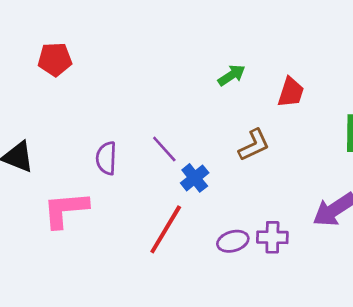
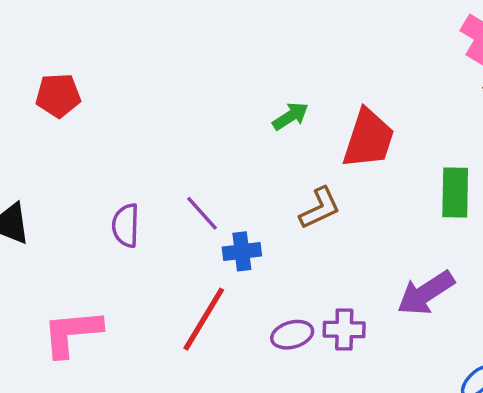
red trapezoid: (291, 92) -> (368, 139), size x1.5
blue cross: (195, 178) -> (242, 251), turned 32
pink L-shape: (65, 210) -> (72, 333), moved

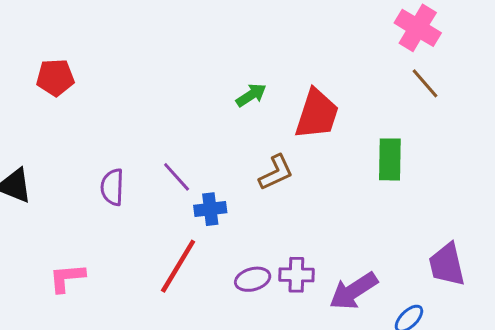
purple arrow: (426, 293) -> (353, 291), moved
pink L-shape: (72, 333) -> (67, 278), size x0.7

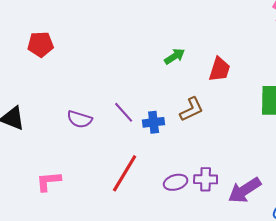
red trapezoid: (317, 114) -> (220, 69), size x0.7
purple semicircle: (112, 187) -> (80, 119), turned -75
blue cross: (210, 209) -> (154, 122), moved

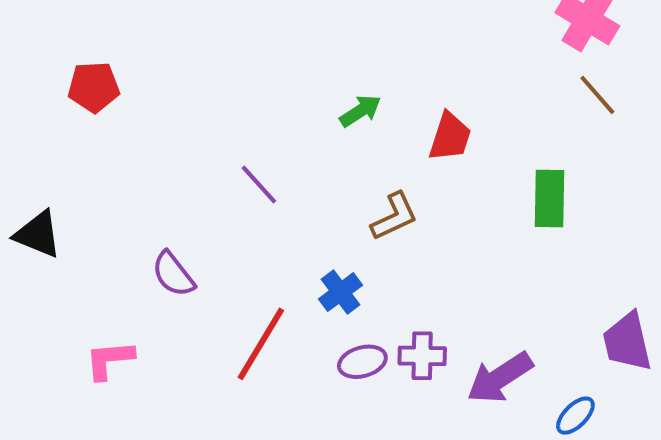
purple line: (124, 112) -> (259, 185), moved
purple semicircle: (80, 119) -> (173, 274), moved, turned 35
blue cross: (154, 122) -> (340, 292), moved, turned -30

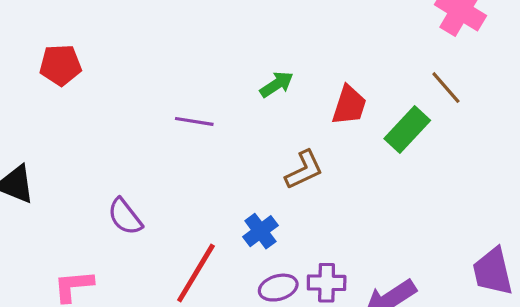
brown line: (597, 95) -> (446, 88), moved
purple line: (259, 185) -> (194, 121), moved, turned -39
green rectangle: (550, 198) -> (407, 129), moved, turned 42

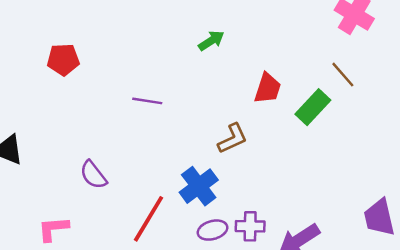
red pentagon: (60, 65) -> (63, 60), moved
green arrow: (277, 84) -> (211, 41), moved
blue cross: (260, 231) -> (199, 186), size x1.4

